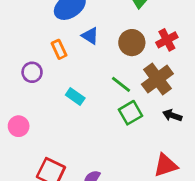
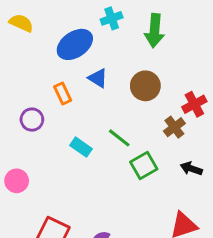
red cross: (167, 40) -> (194, 104), moved
brown cross: (157, 79) -> (174, 127), size x0.6
green line: (121, 84) -> (119, 138), moved

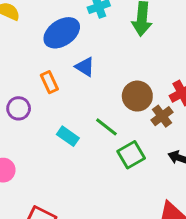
brown circle: (145, 86) -> (137, 96), moved

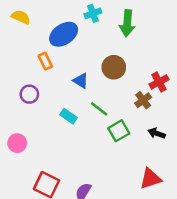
blue triangle: (85, 67) -> (81, 81), moved
orange rectangle: (49, 82) -> (45, 61), moved
brown circle: (137, 96) -> (114, 67), moved

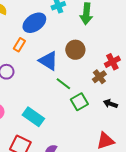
orange rectangle: (45, 61) -> (19, 45), turned 56
blue triangle: (81, 81) -> (48, 61), size x1.5
cyan rectangle: (68, 116) -> (33, 117), moved, size x1.5

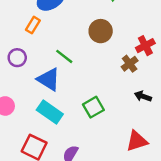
blue triangle: (48, 61) -> (49, 79), moved
green line: (63, 84) -> (64, 56), moved
green square: (79, 102) -> (93, 107), moved

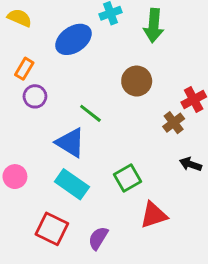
orange rectangle: (33, 25) -> (24, 69), moved
purple circle: (17, 58) -> (35, 96), moved
red triangle: (137, 141) -> (154, 215), moved

